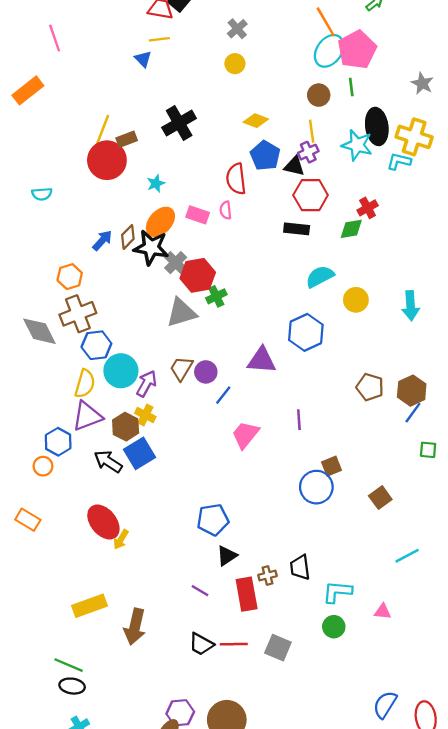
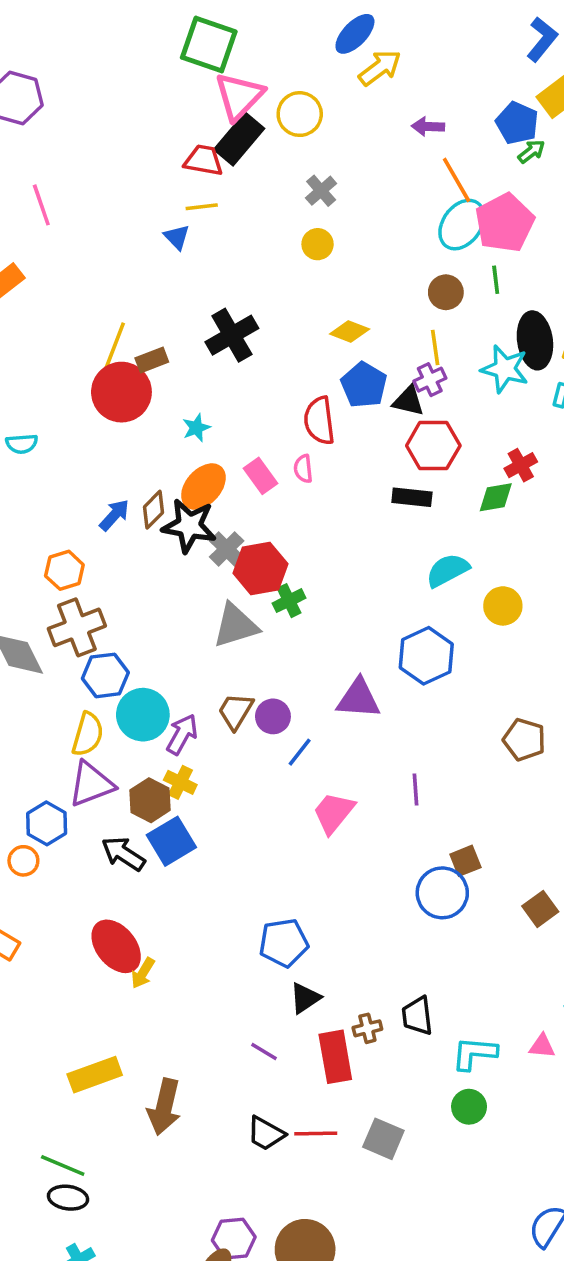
pink rectangle: (198, 215) -> (260, 476), turned 35
pink triangle: (383, 612) -> (542, 1046), moved

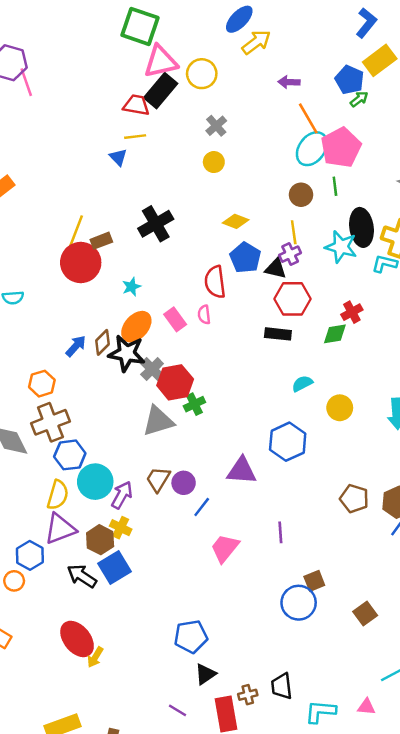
pink triangle: (239, 96) -> (161, 62), turned 33
pink line: (41, 205) -> (26, 82), moved
cyan semicircle: (448, 570) -> (302, 384), size x0.7

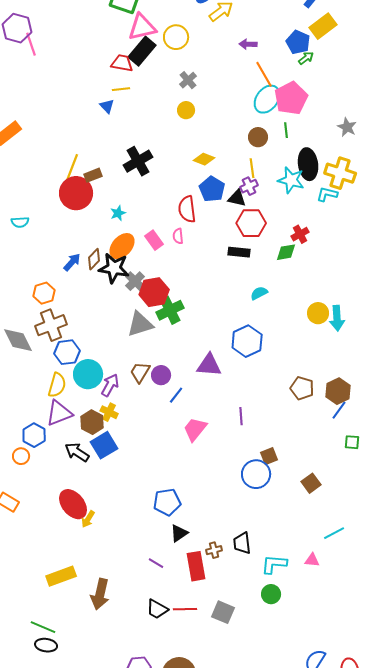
green cross: (194, 404) -> (170, 310), size x1.5
yellow circle: (340, 408) -> (318, 313), moved

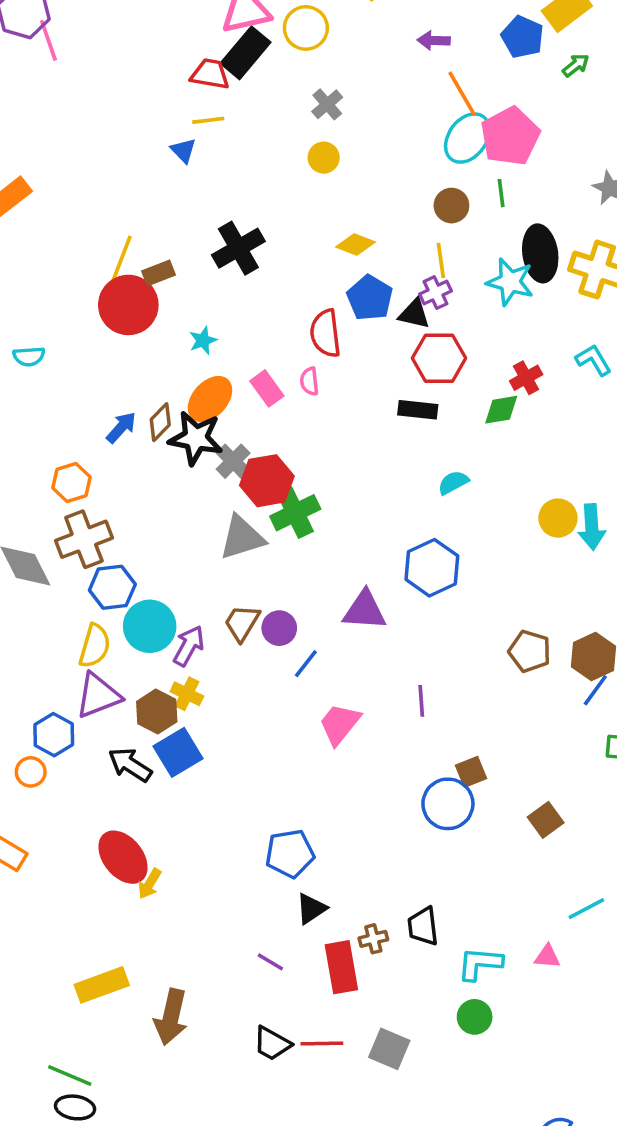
green arrow: (306, 58) -> (576, 65), moved
cyan L-shape: (327, 194) -> (594, 360), moved, turned 45

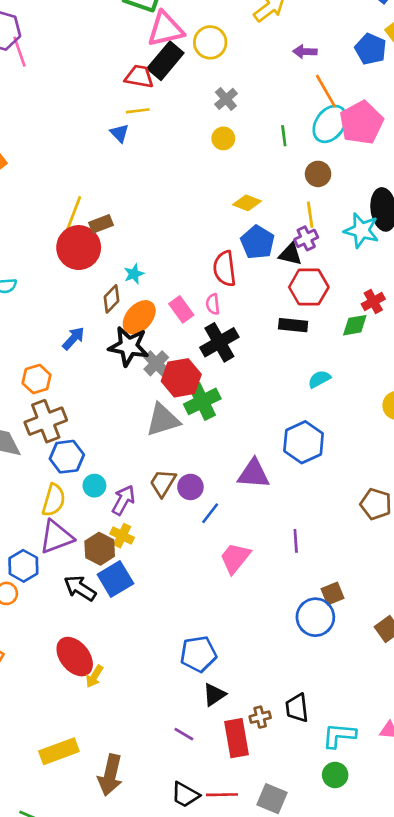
green line: (501, 193) -> (284, 136), moved
black cross: (238, 248) -> (219, 342), moved
brown diamond: (160, 422) -> (112, 299), moved
cyan circle: (150, 626) -> (94, 486), size x0.6

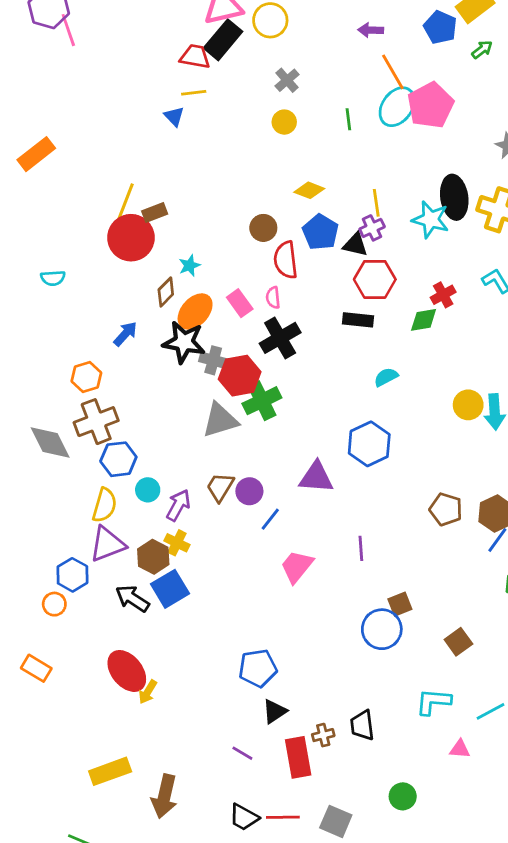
brown circle: (318, 174) -> (263, 228), moved
gray cross: (156, 363) -> (213, 360), turned -30
cyan L-shape: (339, 736) -> (433, 702), moved

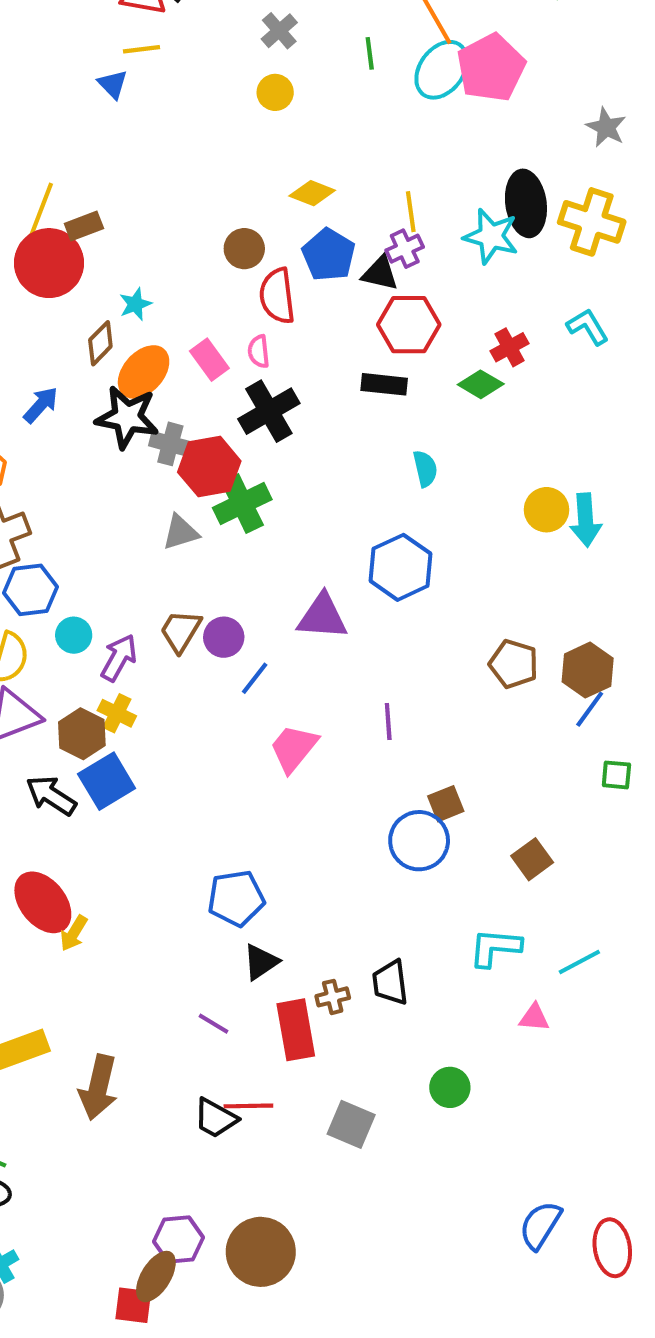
green line: (348, 119) -> (370, 53), moved
green diamond: (424, 320) -> (481, 384), turned 40
cyan semicircle: (386, 377) -> (425, 469), turned 105
gray triangle: (220, 420) -> (181, 532), size x0.7
red line: (283, 817) -> (248, 1106), moved

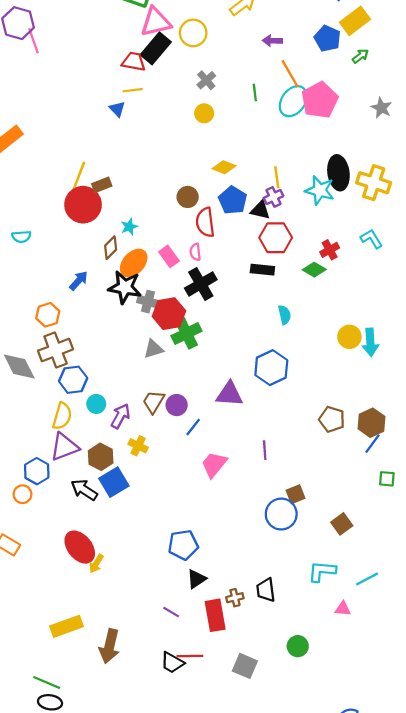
gray star: (606, 127) -> (381, 108), moved
yellow cross: (117, 713) -> (138, 446), moved

